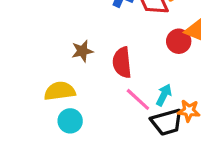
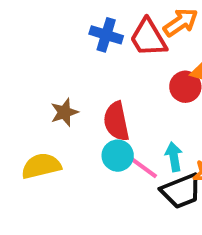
cyan arrow: (164, 95) -> (174, 157), turned -30
cyan circle: (70, 121) -> (118, 156), moved

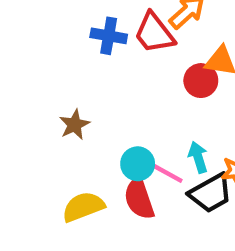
red semicircle: (116, 121) -> (139, 199), moved
yellow semicircle: (41, 166) -> (83, 207), moved

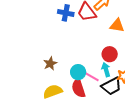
red circle: (201, 81) -> (110, 54), moved
brown star: (74, 125) -> (50, 64), moved

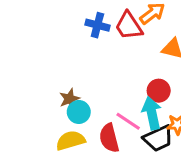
cyan arrow: (106, 70) -> (152, 113), size x1.5
cyan circle: (78, 72) -> (79, 112), moved

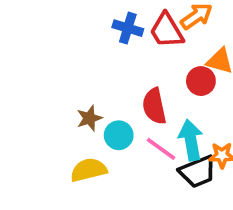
red circle: (159, 91) -> (201, 81), moved
cyan circle: (79, 112) -> (119, 135), moved
red semicircle: (109, 138) -> (154, 106), moved

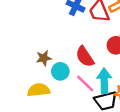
red semicircle: (154, 106) -> (85, 57), turned -30

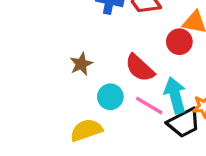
brown star: (44, 58) -> (81, 64), moved

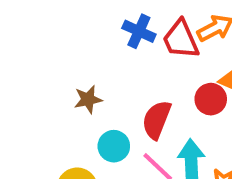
red semicircle: (140, 68) -> (157, 120), turned 56

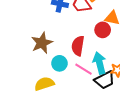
brown star: (88, 99) -> (42, 43), size x1.5

